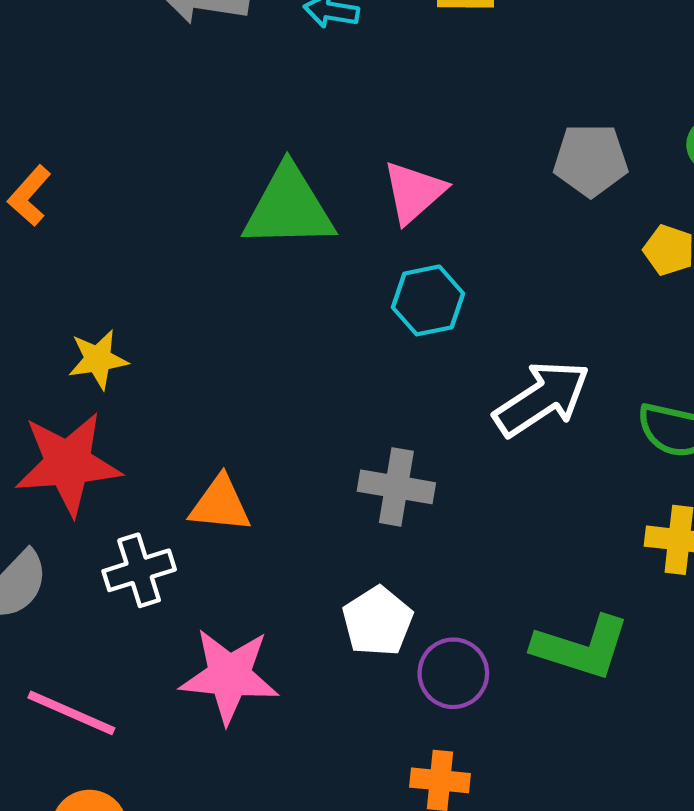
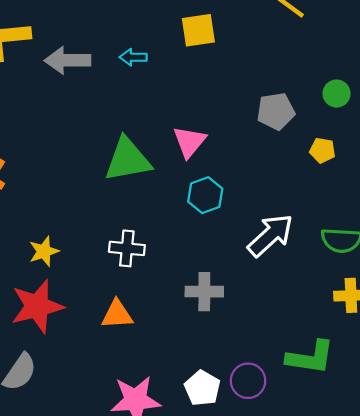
white cross: (139, 570) -> (127, 248), moved, turned 32
white pentagon: (378, 621) -> (202, 388), moved

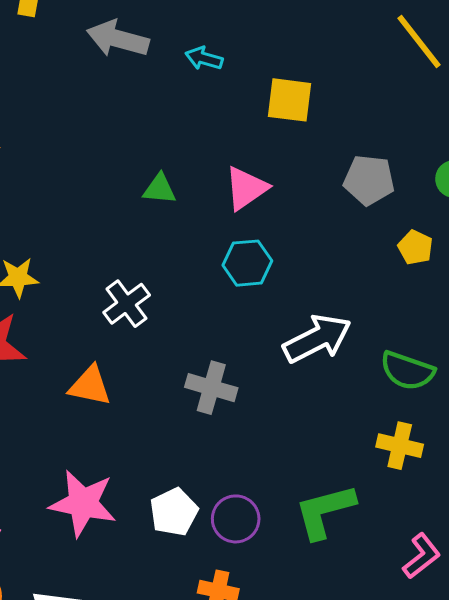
yellow square: (198, 30) -> (290, 100), moved
green triangle: (128, 160) -> (160, 189), size x0.5
white cross: (127, 248) -> (127, 304), turned 32
green L-shape: (310, 357) -> (325, 511), turned 141

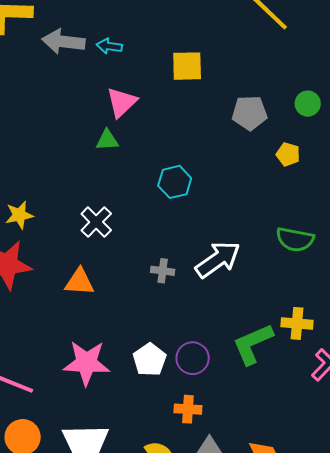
cyan arrow: (204, 58) -> (109, 46), moved
pink triangle: (246, 188) -> (122, 102), moved
white arrow: (317, 339) -> (218, 259), moved
gray cross: (211, 388) -> (163, 271), size x0.7
yellow cross: (400, 446) -> (297, 323), moved

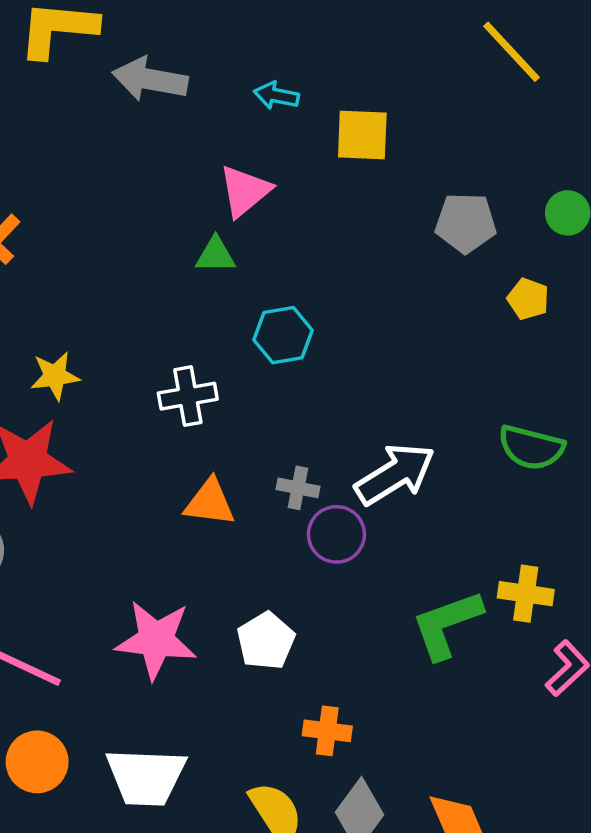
cyan arrow: (109, 46) -> (276, 96), moved
cyan hexagon: (175, 182) -> (283, 335), moved
white cross: (96, 222) -> (188, 396), turned 32
orange triangle: (79, 282) -> (210, 502), moved
purple circle: (193, 358) -> (336, 534), moved

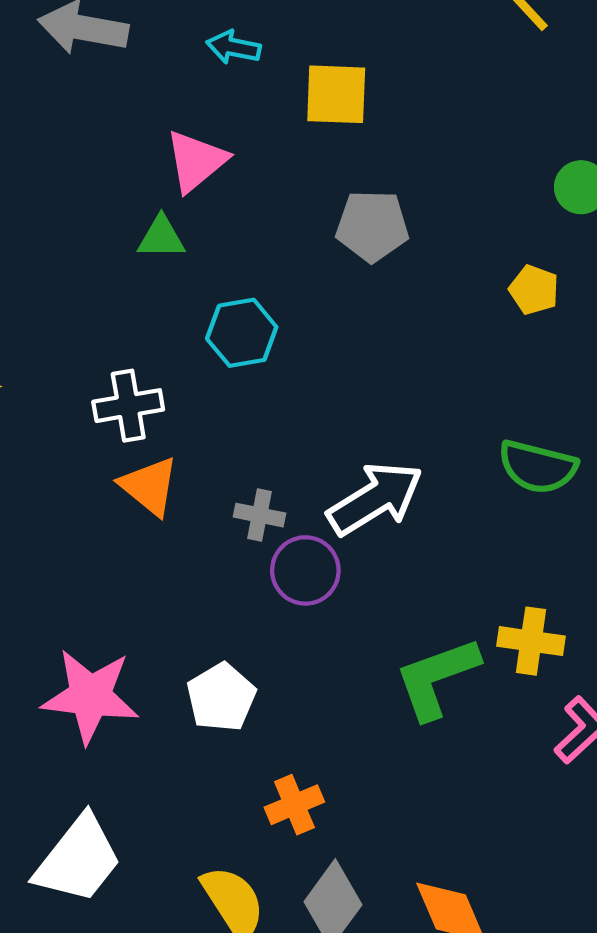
gray pentagon: (466, 223) -> (372, 226), moved
orange triangle: (210, 502) -> (149, 486), moved, turned 32
orange cross: (327, 731) -> (294, 805), turned -30
white trapezoid: (146, 777) -> (78, 860), turned -54

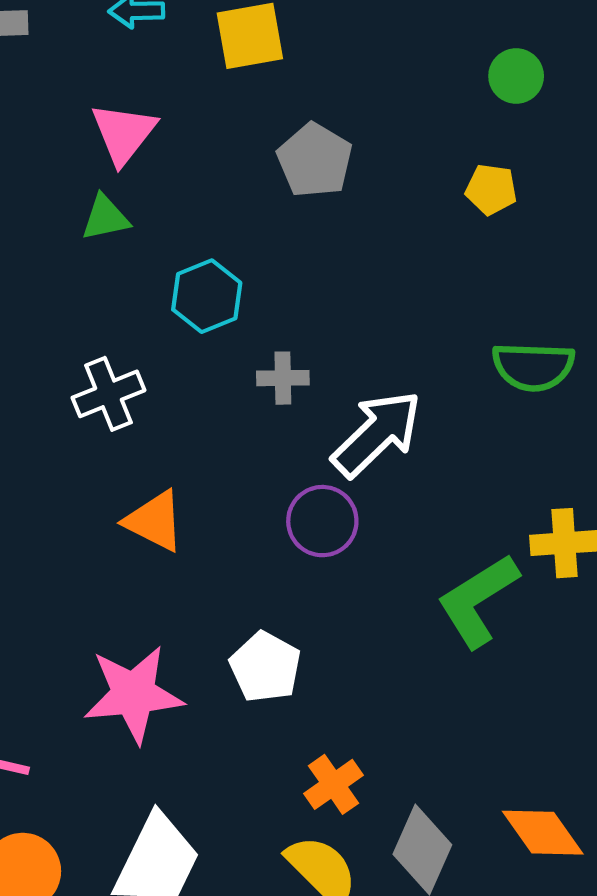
gray pentagon: (372, 226) -> (315, 160), turned -30
orange triangle: (149, 486) -> (154, 521), moved
gray cross: (260, 515) -> (283, 378), moved
orange cross: (294, 805) -> (334, 784), moved

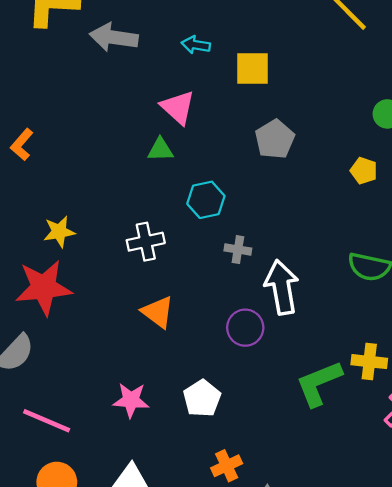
pink triangle: (124, 133) -> (178, 107), turned -36
white arrow: (377, 434) -> (282, 287), turned -66
pink star: (133, 694) -> (131, 400), size x0.7

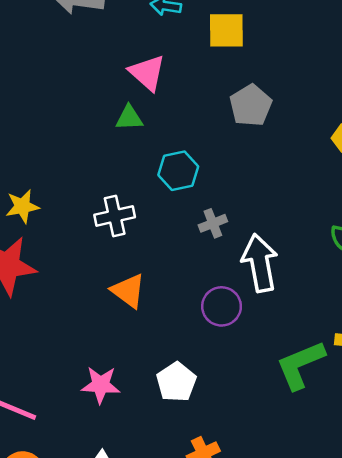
gray cross: (238, 250) -> (213, 223), turned -30

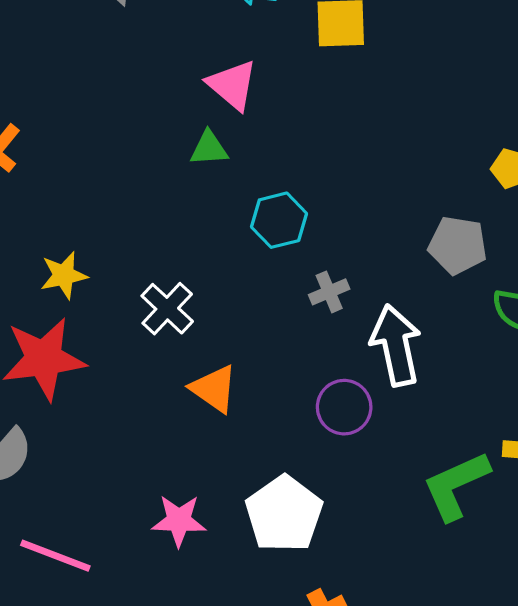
gray pentagon: (251, 105) -> (458, 245), moved, turned -30
white cross: (115, 216) -> (167, 309), moved, turned -33
white pentagon: (176, 382) -> (284, 514), size x1.4

